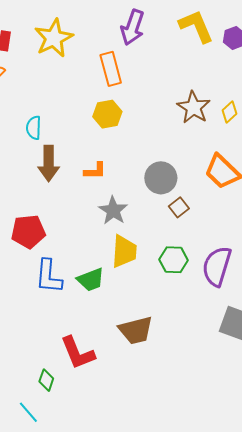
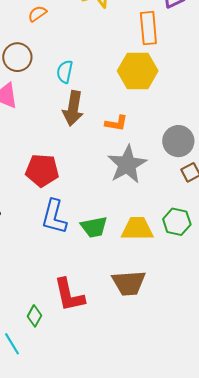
yellow hexagon: (107, 114) -> (138, 71), size x1.4
gray star: (113, 211) -> (127, 164), size x1.4
yellow trapezoid: (124, 251) -> (137, 229), moved, turned -104

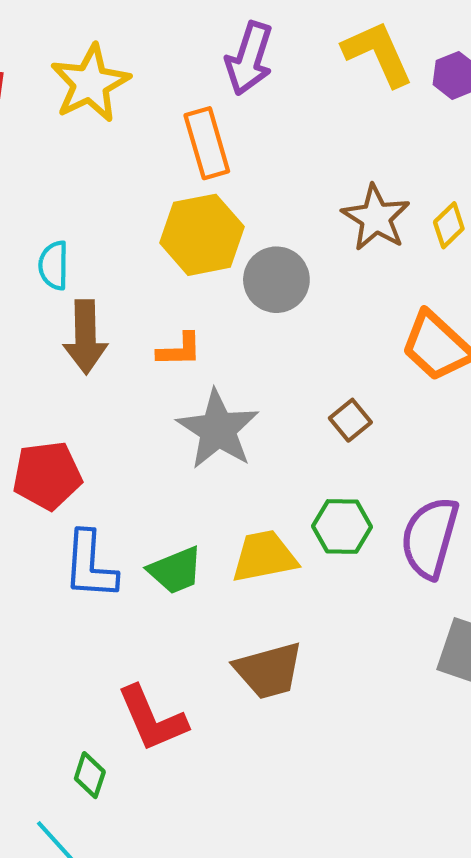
gray circle: (178, 141) -> (276, 280), moved

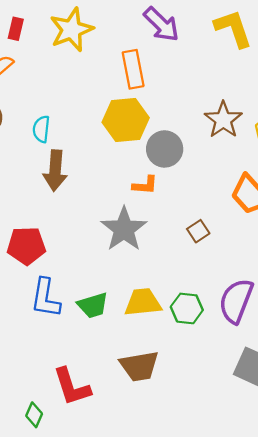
purple arrow: (249, 58) -> (161, 24), turned -69
orange L-shape: (179, 350) -> (145, 185), moved
green hexagon: (342, 526) -> (187, 308), moved

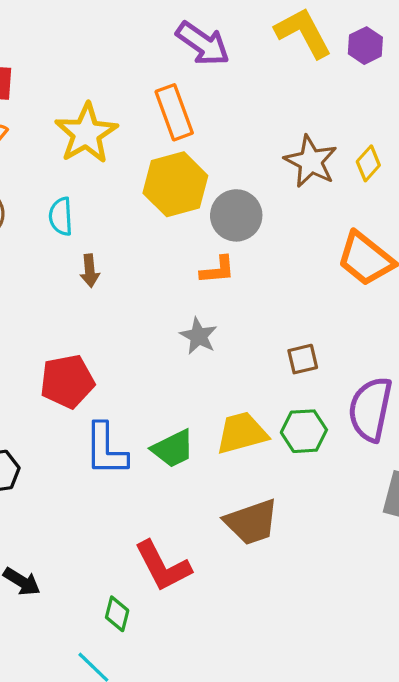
yellow star: (71, 30) -> (86, 133), moved
brown arrow: (55, 171) -> (90, 271), size x0.6
gray star: (124, 229) -> (198, 336), size x0.6
brown square: (198, 231) -> (303, 359), moved, turned 30

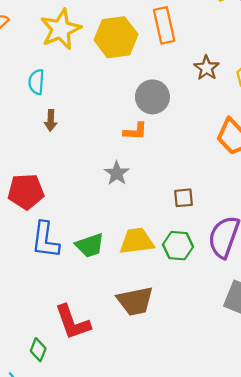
orange rectangle: (174, 112) -> (164, 25), moved
brown star: (311, 161) -> (207, 68), size x0.7
yellow hexagon: (175, 184) -> (116, 37), moved

